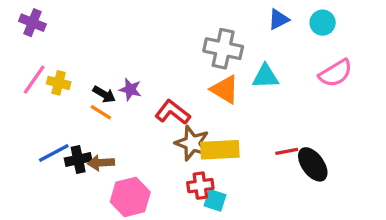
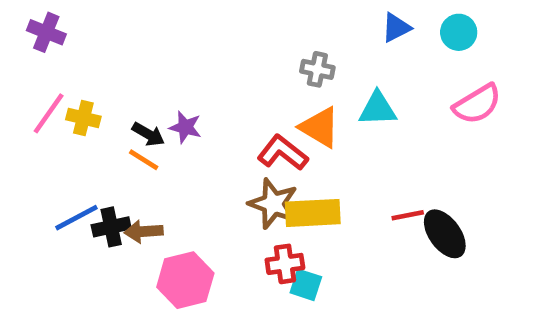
gray cross: (223, 49) -> (317, 69), size x0.6
red L-shape: (173, 112) -> (283, 153), moved

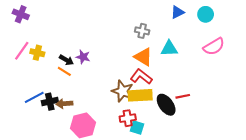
red L-shape: (283, 153) -> (141, 77), moved
black ellipse: (445, 234) -> (166, 105), moved

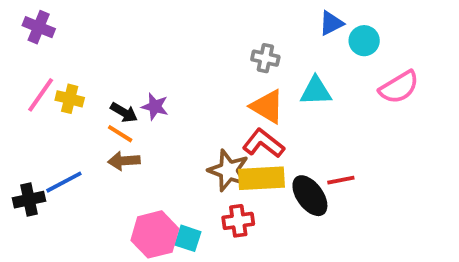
cyan circle: (206, 14) -> (364, 41), moved
black cross: (50, 102) -> (29, 200), moved
brown arrow: (64, 104) -> (124, 161), moved
cyan square: (137, 128) -> (188, 238), moved

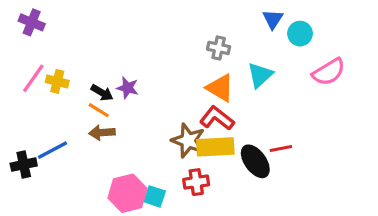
blue triangle: (331, 23) -> (273, 19), turned -30
cyan triangle: (316, 91) -> (260, 75), turned -40

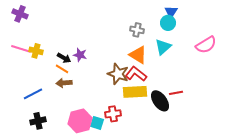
cyan circle: (300, 34) -> (168, 23), moved
pink line: (33, 78) -> (21, 49), turned 72
brown star: (188, 141) -> (118, 74), moved
black cross: (24, 165) -> (38, 121), moved
red cross: (196, 182) -> (113, 114), moved

